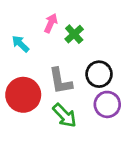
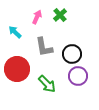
green cross: (74, 34) -> (60, 15), moved
gray L-shape: (60, 81) -> (44, 47), moved

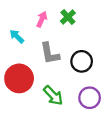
purple circle: (78, 76) -> (90, 98), moved

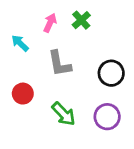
black circle: (82, 61) -> (111, 73), moved
red circle: (19, 78) -> (23, 94), size x0.6

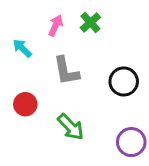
purple circle: (107, 117) -> (131, 142), moved

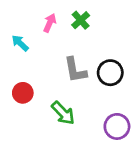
gray L-shape: (66, 71) -> (75, 70), moved

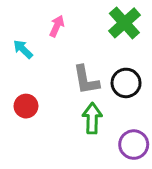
green cross: (81, 20) -> (124, 23), moved, size x1.5
green arrow: (63, 113) -> (92, 118), moved, turned -135

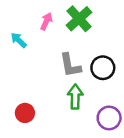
green cross: (124, 23) -> (79, 19), moved
red circle: (26, 106) -> (25, 113), moved

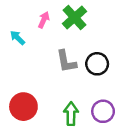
green arrow: (75, 97) -> (71, 114), moved
red circle: (25, 113) -> (23, 107), size x1.5

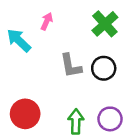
green cross: (75, 18) -> (105, 24), moved
cyan arrow: (18, 38) -> (19, 40), size x1.5

